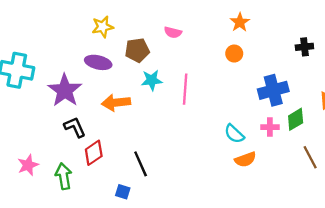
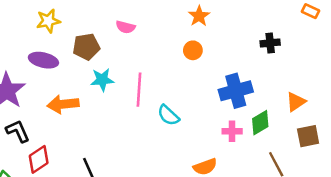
cyan semicircle: (234, 134) -> (168, 115), moved

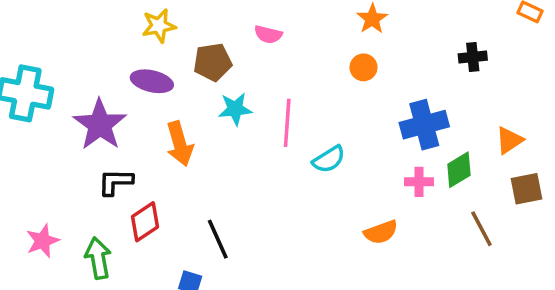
orange arrow: (63, 104) -> (180, 144), turned -100
cyan semicircle: (168, 115) -> (329, 159), turned -75
black L-shape: (18, 131) -> (115, 182), turned -65

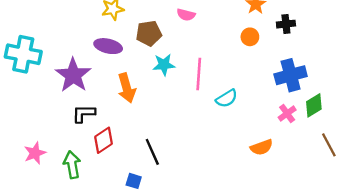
black cross: (473, 57) -> (286, 24), moved
pink cross: (419, 182) -> (287, 114), turned -36

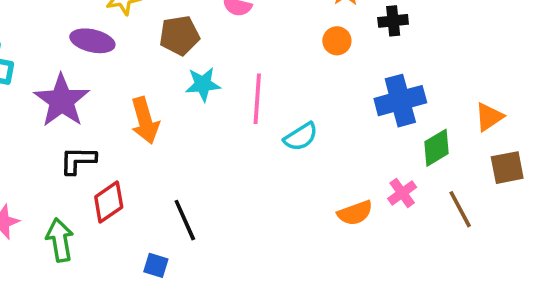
purple ellipse: (108, 46) -> (92, 41), moved
pink cross: (287, 114) -> (402, 193), moved

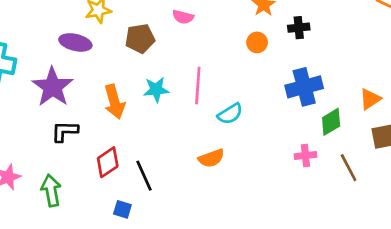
cyan star: (203, 84) -> (156, 90), moved
pink cross: (402, 193) -> (305, 156), turned 30
red diamond: (109, 202) -> (108, 162), moved
orange semicircle: (355, 213) -> (211, 158), moved

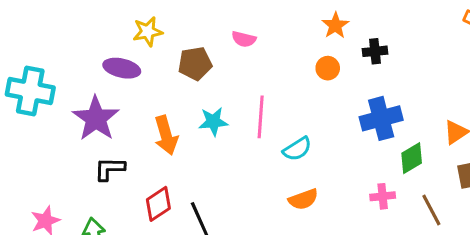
orange semicircle: (211, 158) -> (303, 199), moved

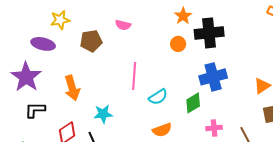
black cross: (375, 51) -> (209, 33), size x1.8
cyan star: (213, 122) -> (103, 114), moved
green diamond: (412, 158) -> (193, 103), moved

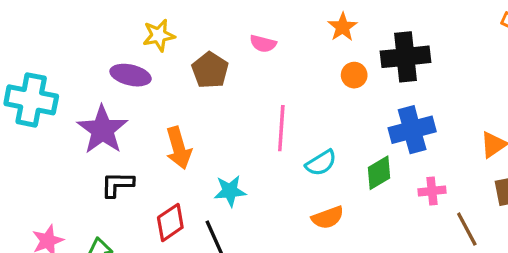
orange star: (183, 16) -> (343, 27), moved
brown pentagon: (91, 41) -> (210, 70), turned -30
pink cross: (214, 128) -> (432, 191), moved

